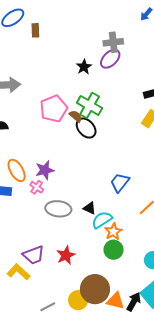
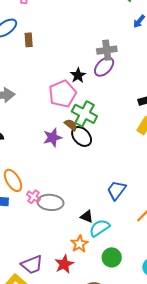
pink pentagon: (54, 109) -> (62, 94), moved
purple star: (45, 170) -> (52, 138), moved
gray ellipse: (58, 209) -> (50, 202), moved
orange star: (113, 232) -> (79, 244), moved

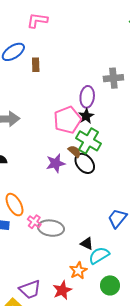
purple ellipse: (104, 67) -> (87, 97), moved, turned -40
black star: (78, 75) -> (86, 116), moved

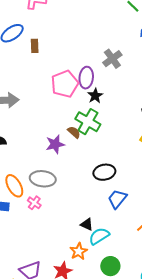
gray cross: (113, 78) -> (112, 59), turned -30
black star: (86, 116) -> (95, 96), moved
pink pentagon: (67, 120) -> (65, 84), moved
black ellipse: (85, 163) -> (104, 172), moved, turned -60
gray ellipse: (51, 228) -> (43, 179), moved

